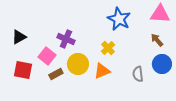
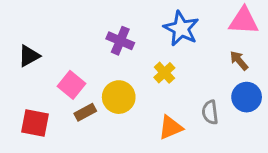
purple cross: (66, 39) -> (120, 41), moved
red square: (23, 70) -> (35, 123), moved
orange triangle: (102, 71) -> (170, 127), moved

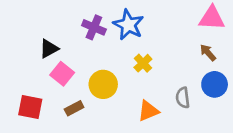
blue star: (181, 29) -> (128, 25), moved
purple cross: (120, 41) -> (94, 27), moved
black triangle: (29, 56) -> (49, 49), moved
brown rectangle: (85, 112) -> (74, 108), moved

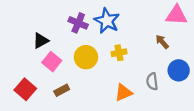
brown arrow: (208, 53) -> (162, 42), moved
yellow cross: (143, 63) -> (119, 53), turned 32
yellow circle: (103, 84) -> (86, 57), moved
red square: (30, 107) -> (25, 89), turned 30

